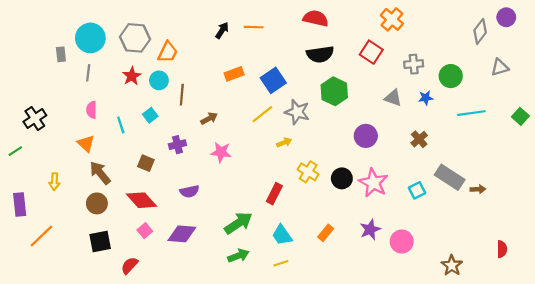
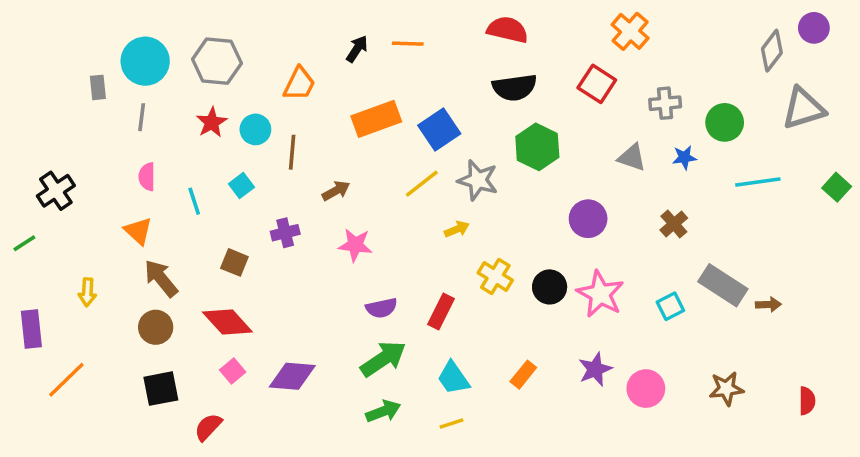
orange trapezoid: (168, 52) -> (299, 84), moved
gray triangle: (500, 67) -> (803, 108), size x1.5
orange rectangle: (234, 74) -> (376, 119), size x1.5
purple semicircle: (189, 191) -> (381, 308), moved
brown star: (452, 265) -> (726, 389), moved, turned 30

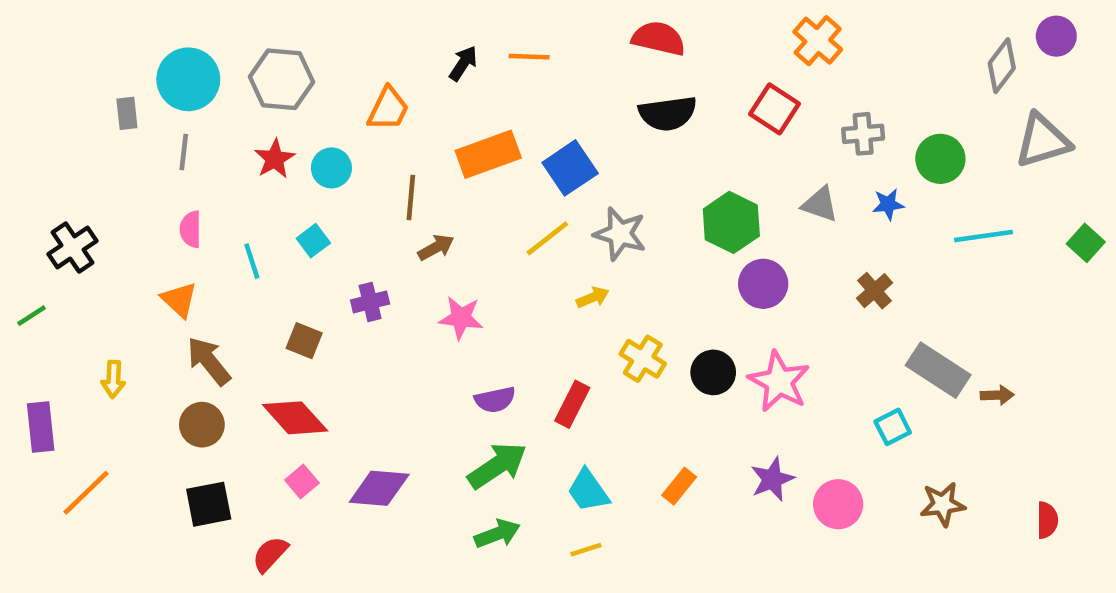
green hexagon: (537, 147) -> (731, 222), moved
brown line: (292, 152) -> (411, 197), moved
cyan square: (670, 306) -> (893, 427), moved

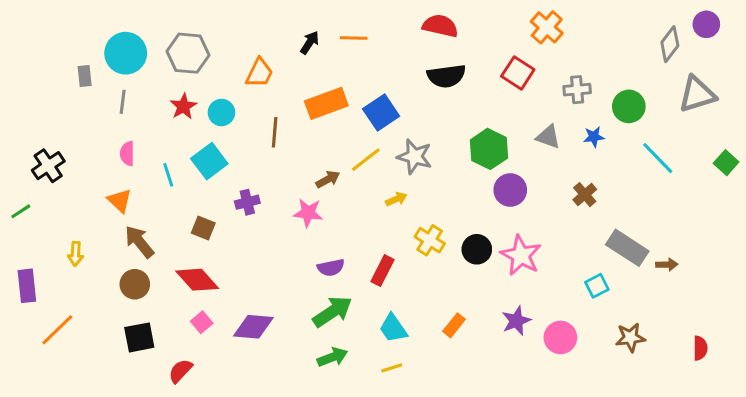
cyan line: (984, 236) -> (658, 158), turned 54
cyan square: (313, 241) -> (209, 161), size x1.6
brown arrow: (436, 247) -> (328, 179), moved

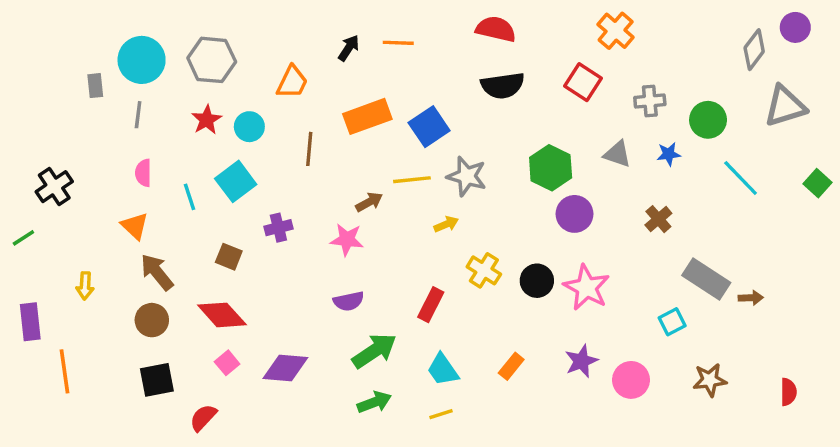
yellow line: (366, 160) -> (412, 180), turned 32
purple semicircle: (331, 268) -> (349, 301), moved
orange line: (57, 330) -> (65, 371), turned -54

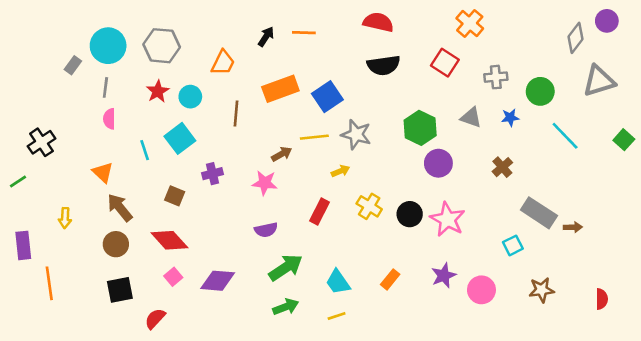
gray rectangle: (95, 86) -> (73, 65), turned 42
pink semicircle: (143, 173) -> (109, 119), moved
red rectangle: (431, 305) -> (320, 212), moved

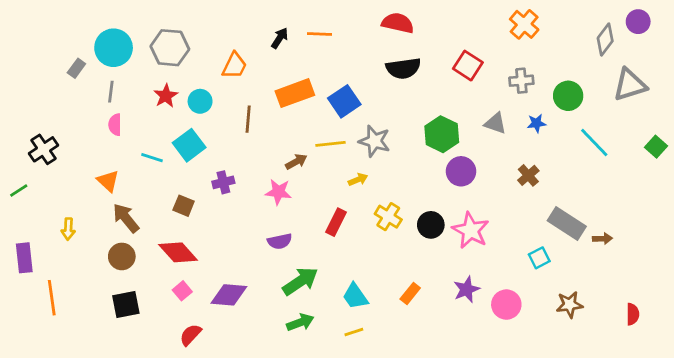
orange cross: (470, 23) -> (524, 24), moved
cyan line: (145, 150) -> (152, 158), turned -54
red semicircle: (155, 319) -> (190, 335), moved

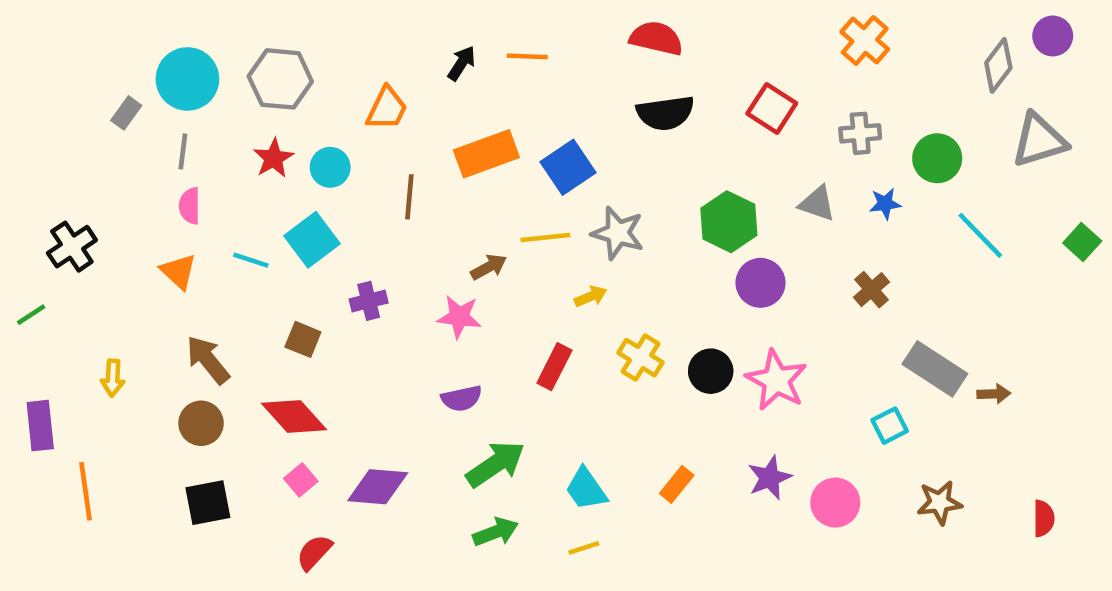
orange triangle: (108, 181) -> (178, 272), moved

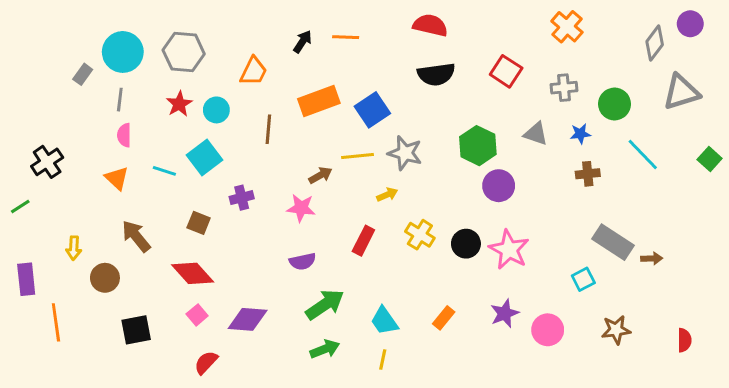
brown cross: (872, 290) -> (588, 174), moved, turned 35
brown circle: (201, 423) -> (105, 278), moved
yellow line: (584, 548) -> (383, 360), turned -60

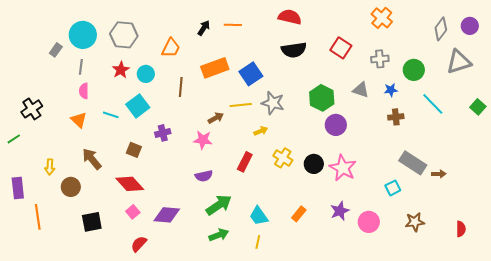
purple circle: (690, 24) -> (470, 26), moved

